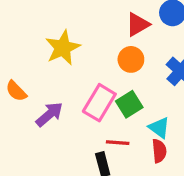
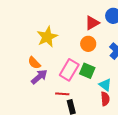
orange semicircle: (16, 91) -> (34, 63), moved
green square: (129, 104) -> (87, 71), turned -35
red line: (118, 143) -> (62, 94), moved

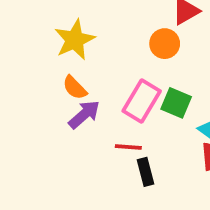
yellow star: (47, 37) -> (75, 40), moved
orange circle: (88, 44) -> (165, 44), moved

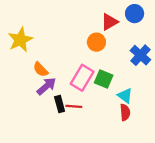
yellow star: (75, 40) -> (20, 40), moved
black rectangle: (145, 172) -> (60, 104), moved

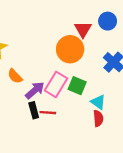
red triangle: (110, 22) -> (83, 29), turned -30
orange circle: (96, 42) -> (70, 49), size x1.5
purple arrow: (46, 86) -> (35, 90), moved

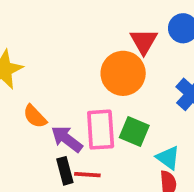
pink rectangle: (56, 84) -> (101, 130), turned -35
purple arrow: (35, 90) -> (67, 139), turned -102

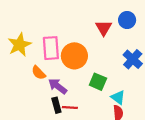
orange circle: (123, 73) -> (74, 56), moved
pink rectangle: (101, 130) -> (51, 48), moved

